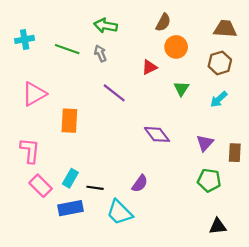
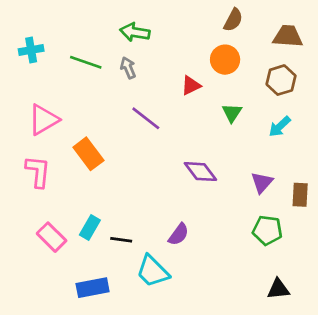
brown semicircle: (163, 22) -> (233, 20), moved
orange rectangle: (69, 121) -> (88, 154), turned -40
pink L-shape: (30, 150) -> (38, 172), moved
blue rectangle: (70, 208) -> (93, 288), moved

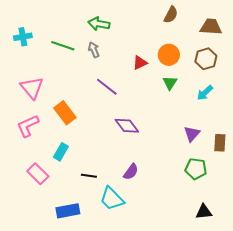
orange circle: (225, 60) -> (169, 55), moved
pink triangle: (43, 120) -> (32, 88), turned -40
pink L-shape: (38, 172) -> (28, 126), turned -120
purple diamond: (200, 172) -> (127, 126), moved
cyan rectangle: (90, 228) -> (61, 152), moved

